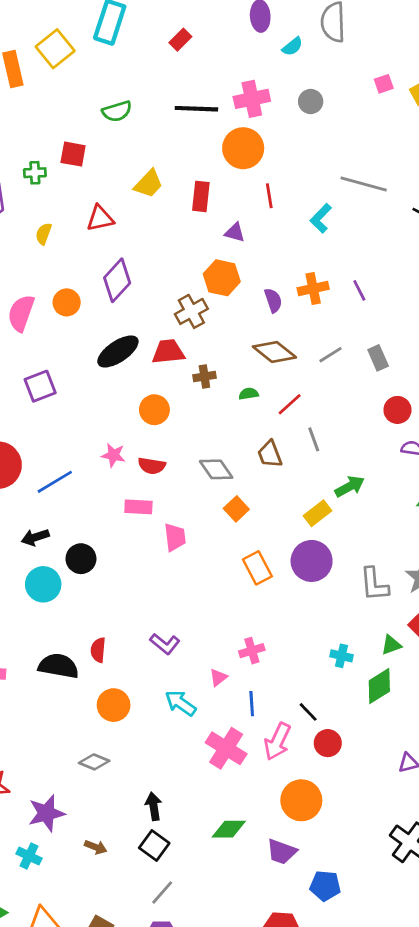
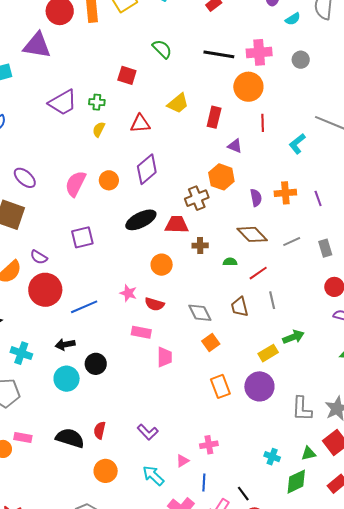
green semicircle: (117, 111) -> (162, 49), turned -125
green cross: (35, 173) -> (97, 102), moved

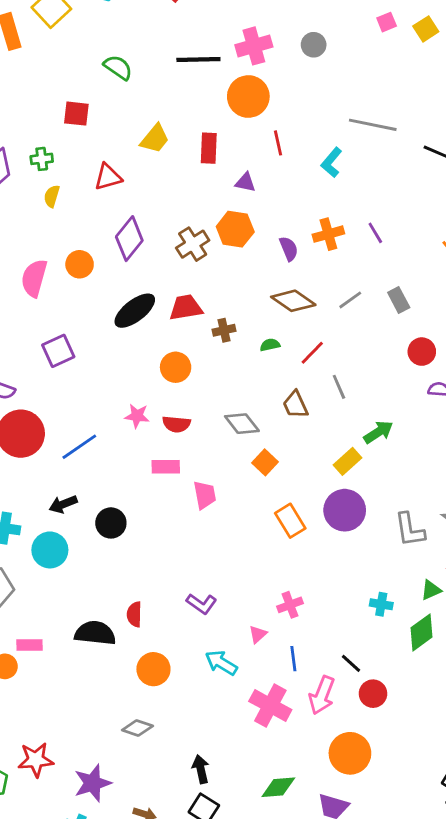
brown cross: (197, 198) -> (193, 244), moved
cyan circle: (67, 379) -> (50, 550), moved

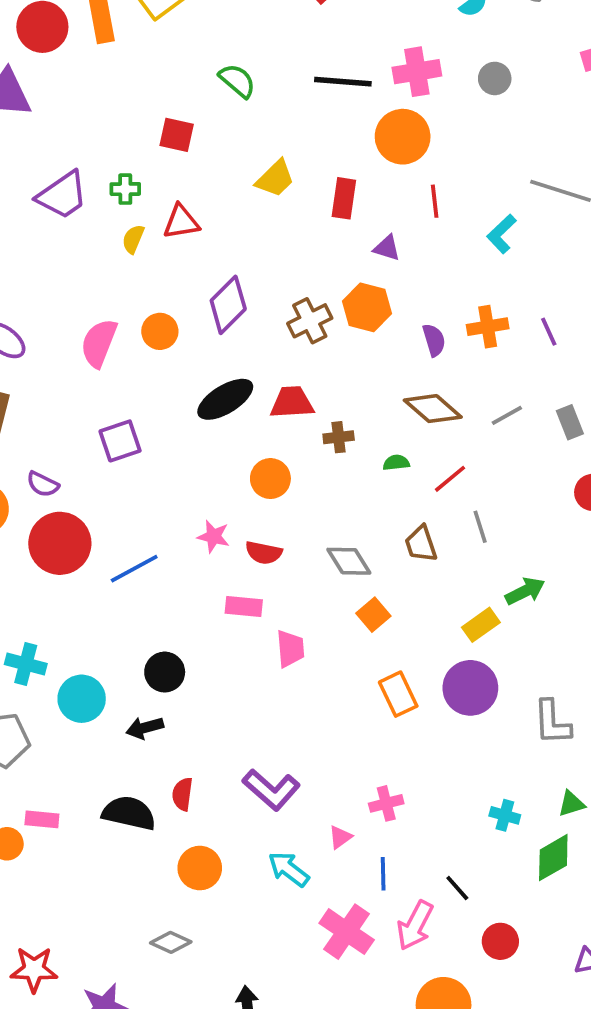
red triangle: (108, 177) -> (181, 222), moved
black arrow: (63, 504) -> (145, 728), moved
purple L-shape: (202, 604) -> (271, 790), size x1.4
red circle: (373, 694) -> (500, 941), moved

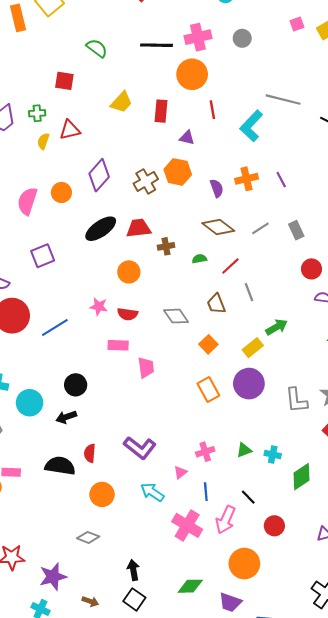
cyan L-shape: (502, 234) -> (251, 126), size x1.4
orange square: (373, 615) -> (208, 344), moved
green triangle: (571, 804) -> (244, 450), moved

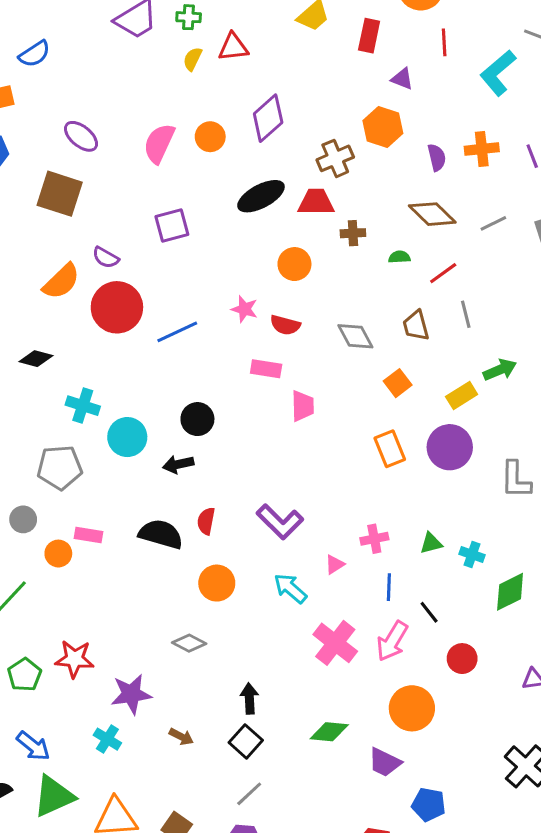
brown cross: (146, 181) -> (335, 158), moved
blue line: (206, 492) -> (389, 587), moved

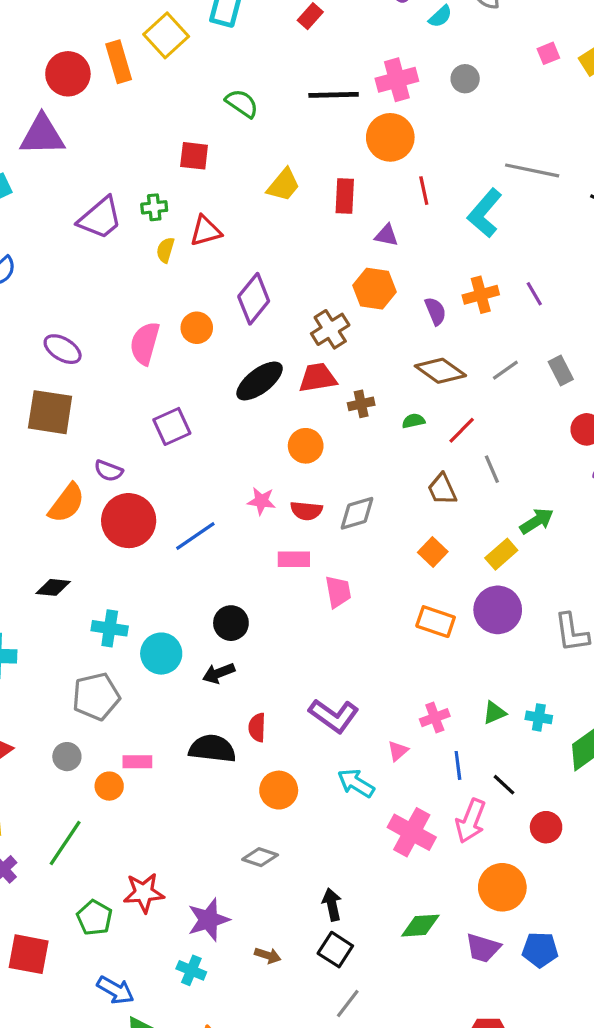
gray diamond: (355, 336) -> (357, 513), moved, turned -69
orange rectangle: (390, 449) -> (436, 622), turned -40
blue pentagon: (429, 804) -> (540, 950), moved

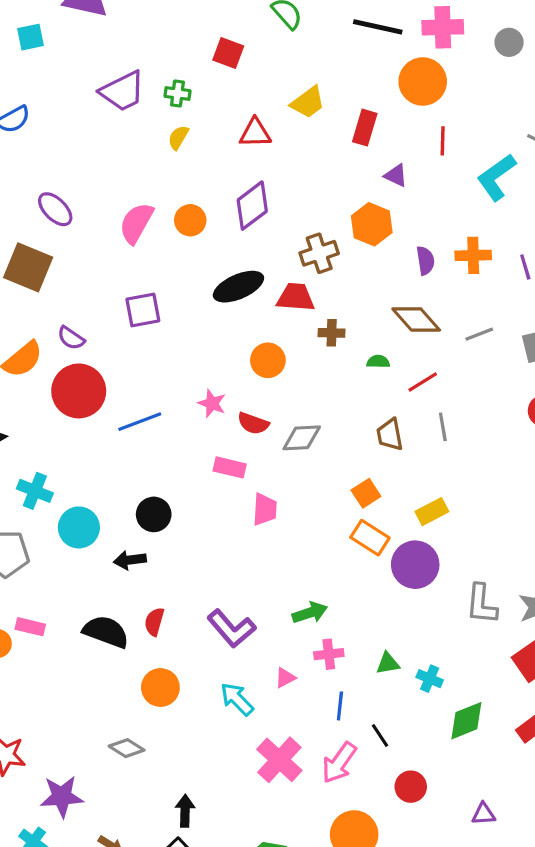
red triangle: (206, 231) -> (255, 133), moved
green arrow: (537, 521) -> (310, 613), moved
orange rectangle: (436, 622) -> (370, 538), moved

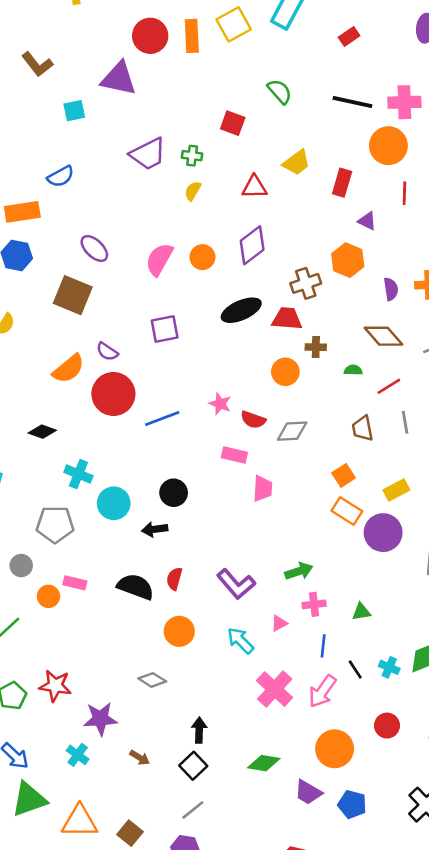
orange circle: (268, 360) -> (285, 372), moved
cyan cross: (430, 679) -> (389, 667), moved
red circle: (411, 787) -> (387, 726), moved

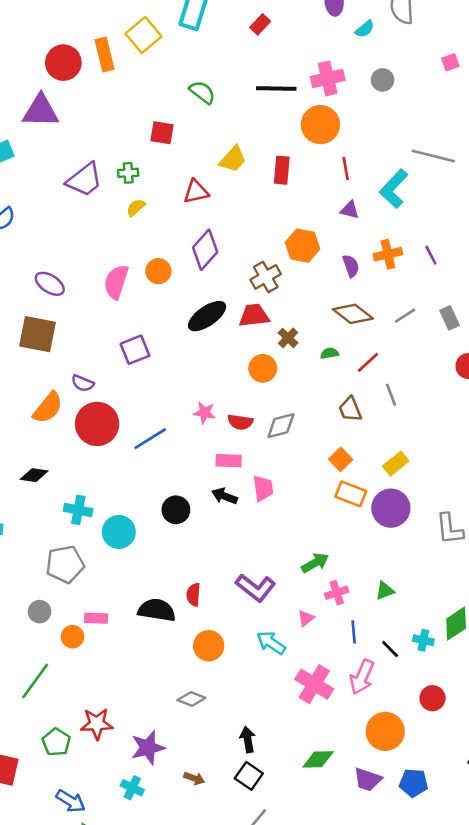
yellow semicircle: (193, 191) -> (136, 208), turned 30
purple triangle: (367, 221) -> (350, 210), moved
brown cross: (316, 347) -> (288, 338), turned -36
black arrow: (155, 529) -> (225, 496), moved, turned 40

